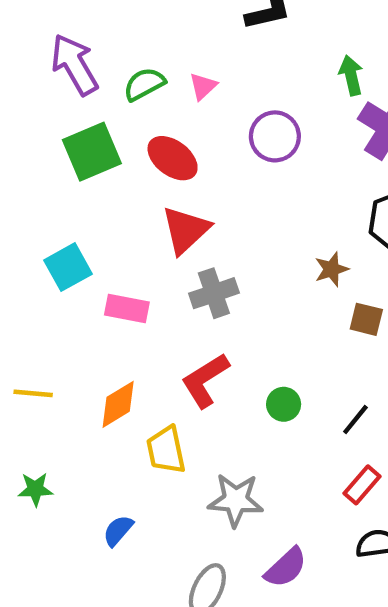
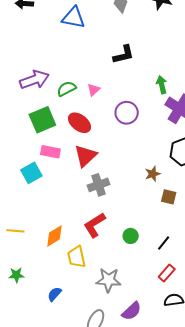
purple arrow: (75, 65) -> (34, 80), turned 100
pink rectangle: (127, 308) -> (50, 152), moved

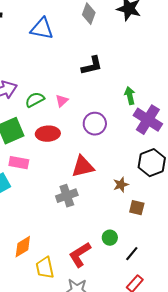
red ellipse: (79, 123) -> (48, 134), turned -40
red triangle: (85, 156) -> (83, 167), moved, turned 30
red L-shape: (95, 225) -> (80, 255), moved
green circle: (131, 236) -> (110, 238), moved

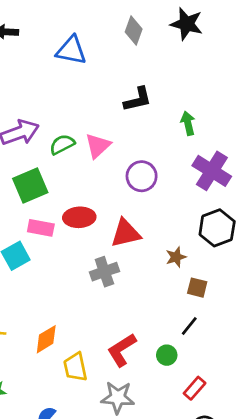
green arrow: (130, 96) -> (188, 123), moved
pink triangle: (62, 101) -> (98, 146), size x1.5
red ellipse: (48, 134) -> (79, 217), moved
green circle: (110, 238) -> (167, 355), moved
black line: (132, 254) -> (189, 326), moved

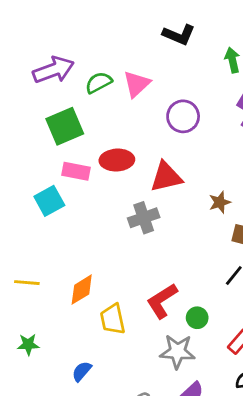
black L-shape: (138, 99) -> (179, 35), turned 36
green circle: (167, 355) -> (197, 318), moved
gray star: (118, 398) -> (177, 352), moved

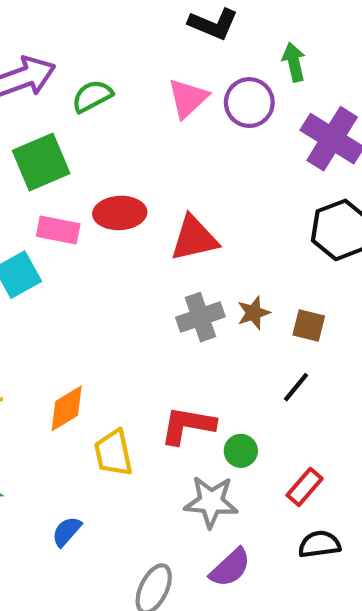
pink triangle: (137, 84) -> (188, 98), moved
purple circle: (183, 116) -> (249, 103), moved
brown star: (220, 202) -> (254, 313), moved
gray cross: (144, 218) -> (200, 317), moved
red L-shape: (162, 301) -> (188, 425), turned 42

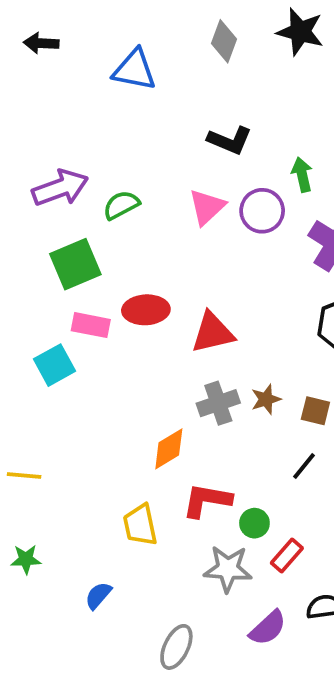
orange diamond: (67, 408) -> (169, 449), moved
red rectangle: (305, 487) -> (287, 556), moved
purple semicircle: (230, 568) -> (268, 628), moved

